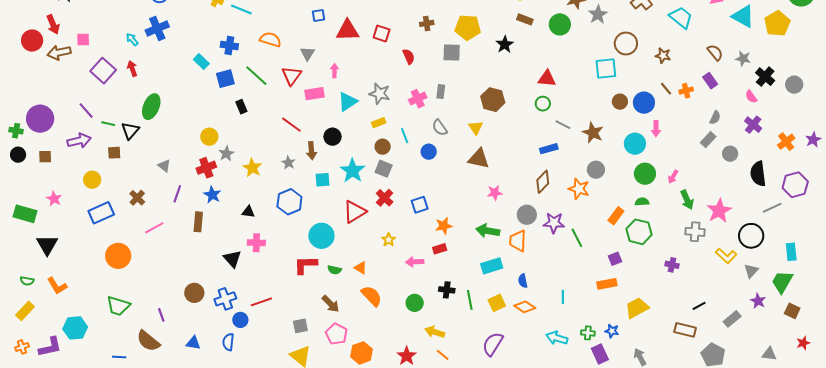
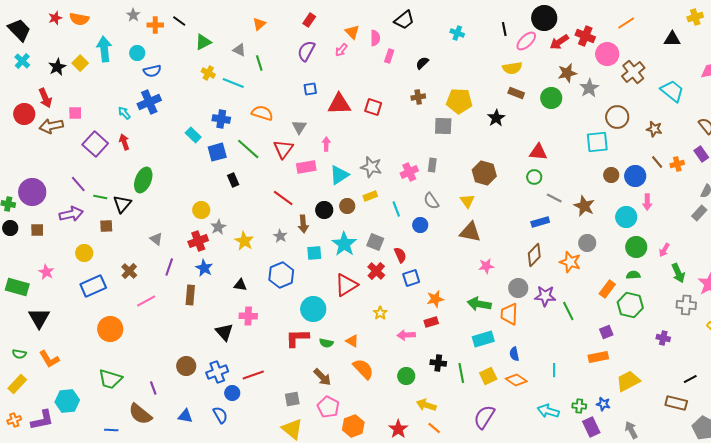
red semicircle: (409, 57) -> (400, 255), moved
brown circle: (383, 147) -> (347, 206), moved
blue semicircle: (228, 342) -> (220, 415), turned 144

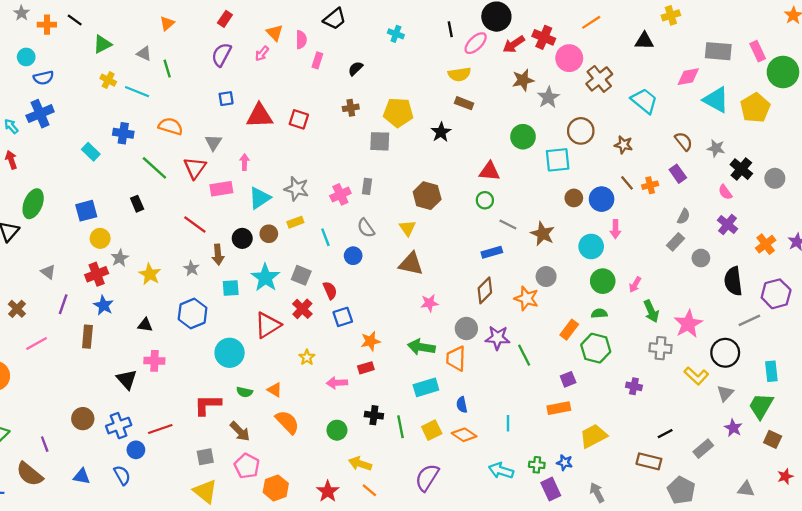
green circle: (551, 98) -> (523, 137), moved
blue square: (217, 152) -> (86, 211), moved
red L-shape: (297, 338) -> (208, 405), moved

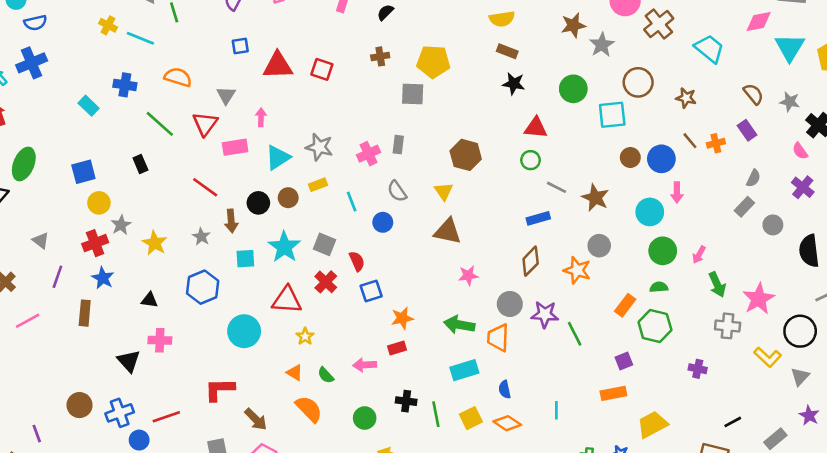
cyan triangle: (716, 100) -> (790, 47), turned 32
black star: (441, 132) -> (514, 84), moved, turned -30
red triangle: (268, 325) -> (287, 300), turned 36
yellow star: (307, 357) -> (305, 336), moved
green semicircle: (245, 392) -> (326, 375), moved, turned 35

